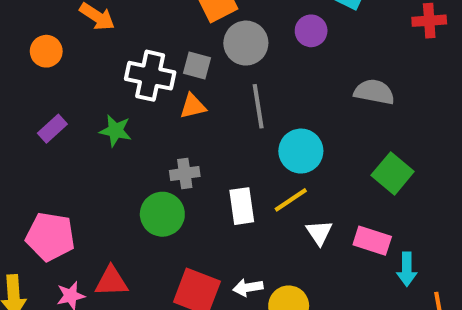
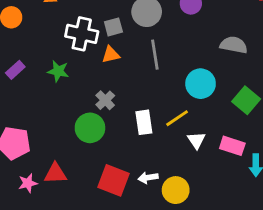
gray square: (197, 65) -> (113, 27), turned -30
cyan circle: (301, 151) -> (201, 84), moved
gray cross: (185, 173) -> (105, 100), turned -36

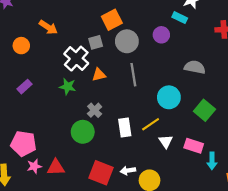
gray square: (113, 27) -> (96, 42), moved
white cross: (82, 34) -> (76, 59), turned 30
green star: (58, 71) -> (68, 87), moved
pink star: (28, 183) -> (34, 166), moved

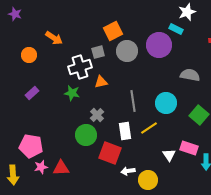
purple circle: (161, 35) -> (159, 45), size x1.6
white cross: (76, 59) -> (80, 67), turned 30
gray line: (133, 75) -> (133, 101), moved
white triangle: (166, 141) -> (169, 155), moved
red square: (101, 173) -> (110, 153), moved

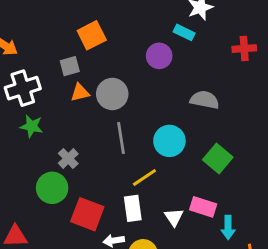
purple circle: (159, 45) -> (159, 56), size x0.7
gray circle: (127, 51) -> (112, 94), moved
white cross: (80, 67) -> (23, 88), moved
orange triangle: (101, 82) -> (80, 93), moved
white rectangle: (125, 131) -> (133, 208), moved

